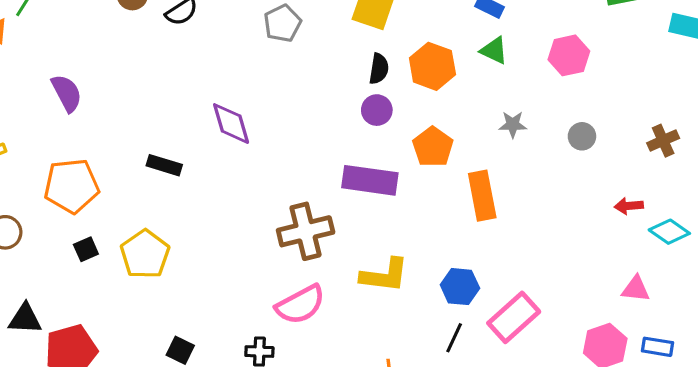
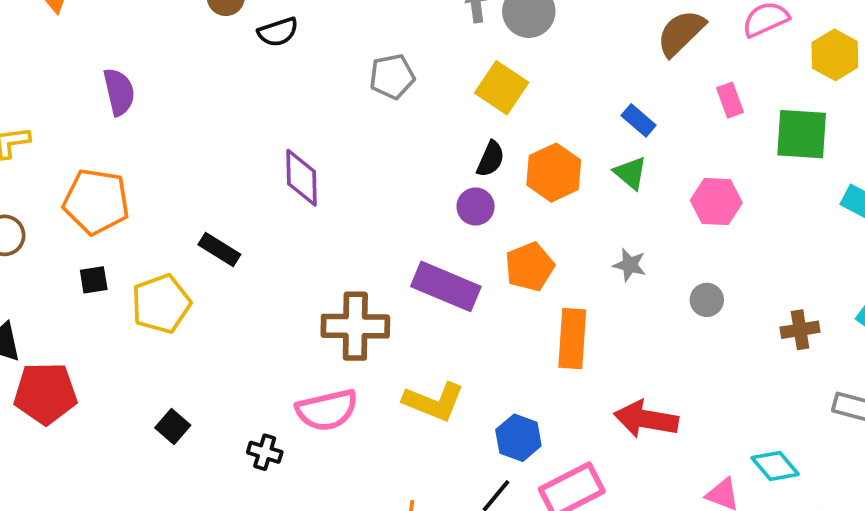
black rectangle: (164, 165) -> (219, 249), moved
red arrow: (629, 206) -> (646, 419), moved, size x1.8
cyan diamond: (669, 232) -> (775, 466), moved

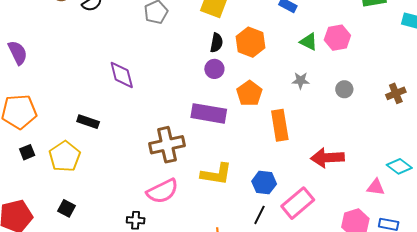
green triangle: (630, 173) -> (309, 42), moved
black square: (173, 426) -> (66, 208), moved

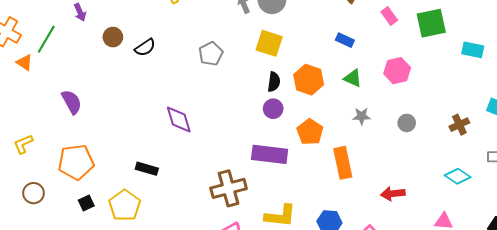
green triangle: (309, 42) -> (353, 78), moved
red arrow: (327, 158) -> (393, 194), size x0.7
cyan diamond: (399, 166) -> (458, 176), moved

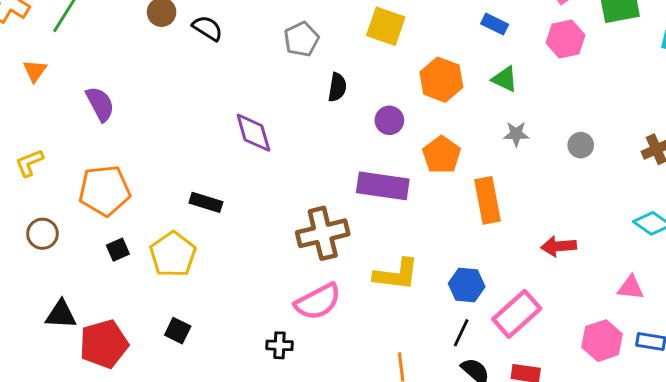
black semicircle: (145, 47) -> (207, 28), turned -115
orange triangle: (24, 62) -> (35, 71), moved, turned 30
pink hexagon: (397, 71) -> (566, 39), moved
black semicircle: (274, 82) -> (337, 87), moved

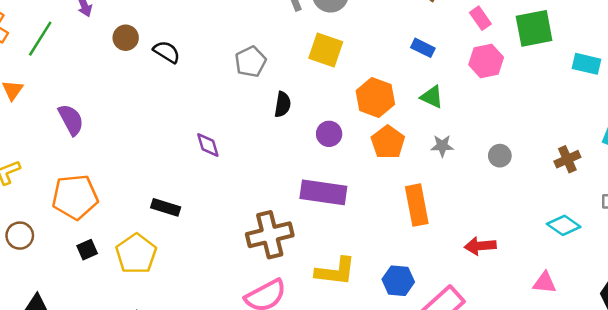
purple diamond: (253, 133) -> (208, 145), size x0.7
orange pentagon: (442, 155) -> (388, 142), moved

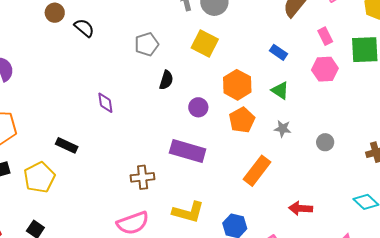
orange rectangle: (417, 205) -> (257, 171), turned 40
brown cross: (270, 235) -> (143, 177), size x0.7

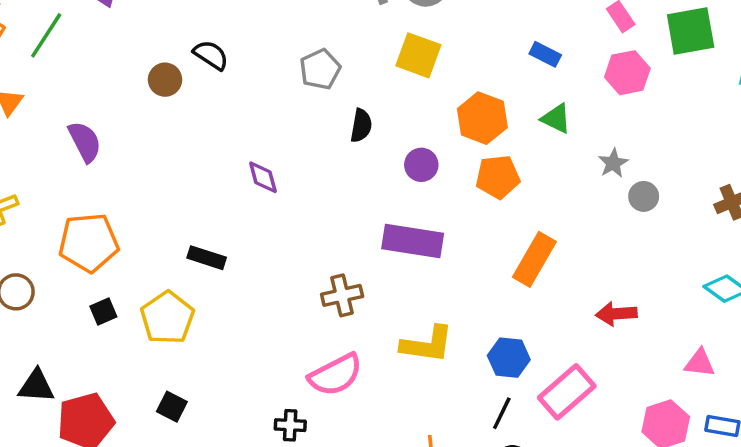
brown circle: (55, 13) -> (165, 80), moved
orange pentagon: (242, 120) -> (498, 177), turned 30
gray star: (283, 129) -> (613, 163), moved, turned -30

